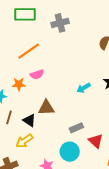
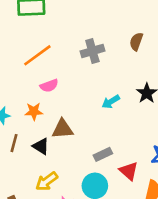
gray cross: (60, 23) -> (92, 51), moved
orange star: (19, 84) -> (34, 111), moved
yellow arrow: (24, 141) -> (47, 181), moved

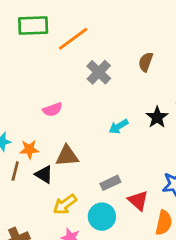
gray cross: (92, 51) -> (99, 72), turned -30
orange line: (37, 55) -> (73, 39), moved
orange star: (34, 111) -> (29, 149), moved
yellow arrow: (47, 181) -> (65, 204), moved

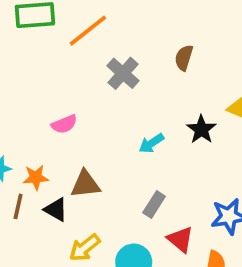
gray rectangle: (110, 183) -> (154, 205), moved, turned -30

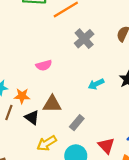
gray rectangle: (154, 205) -> (77, 123), moved

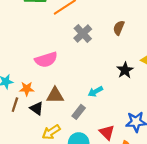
pink semicircle: (44, 65) -> (46, 60), size x1.5
cyan arrow: (96, 84) -> (95, 91), moved

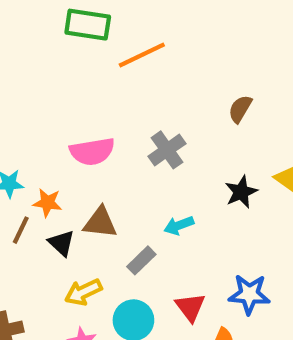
gray cross: (83, 34) -> (167, 150), moved

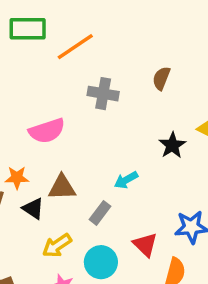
gray cross: (167, 150) -> (103, 94), moved, turned -36

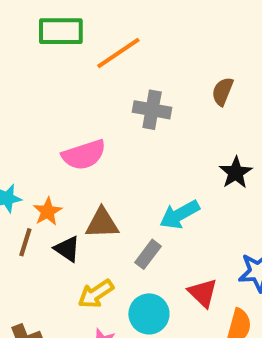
orange star: (17, 178) -> (48, 211), turned -30
cyan arrow: (126, 180) -> (180, 215), size x1.4

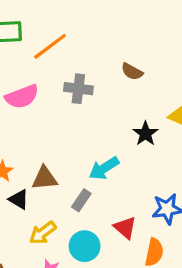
brown semicircle: (223, 91) -> (132, 72), turned -80
pink semicircle: (84, 155) -> (22, 97), moved

